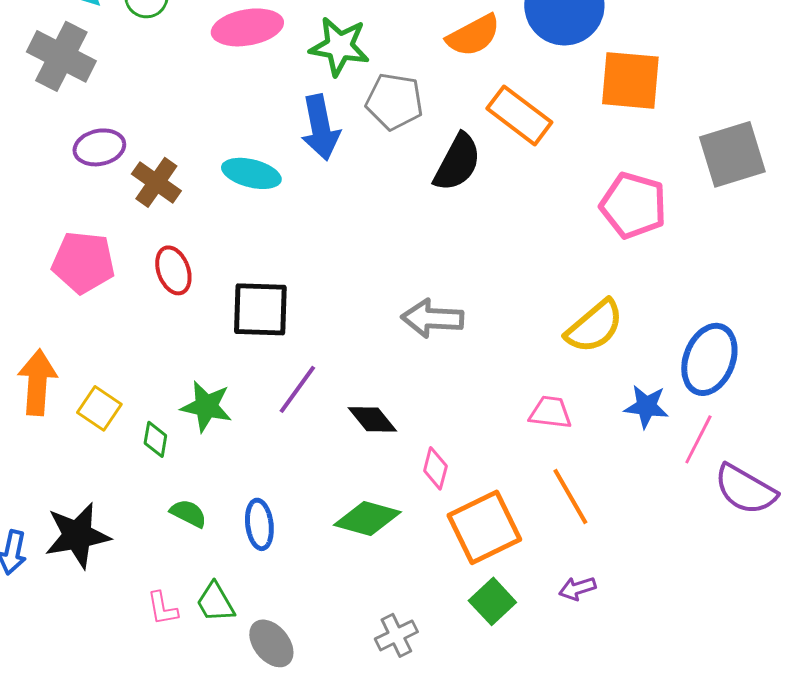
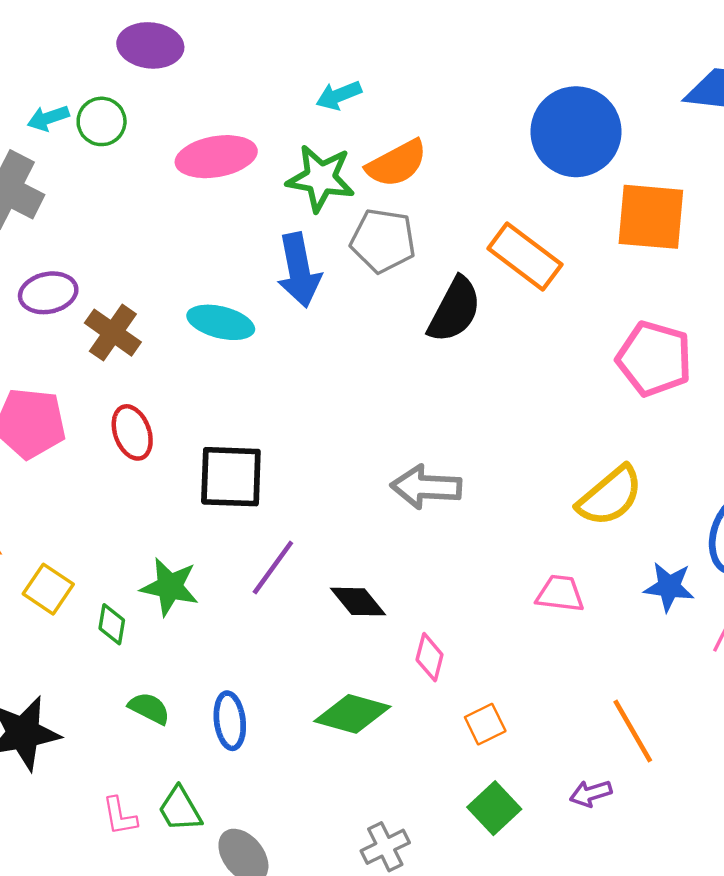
orange semicircle: (473, 35) -> (397, 163), moved
orange line: (570, 496) -> (633, 731), moved
orange square: (484, 527) -> (485, 724), size x0.5

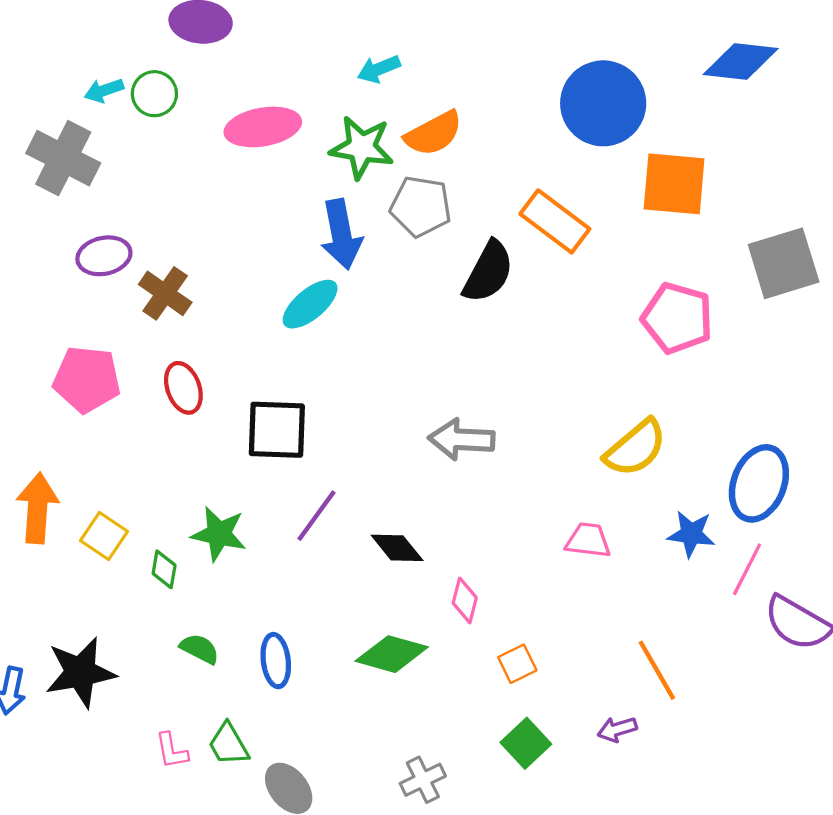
cyan ellipse: (221, 322) -> (310, 304), moved, turned -54

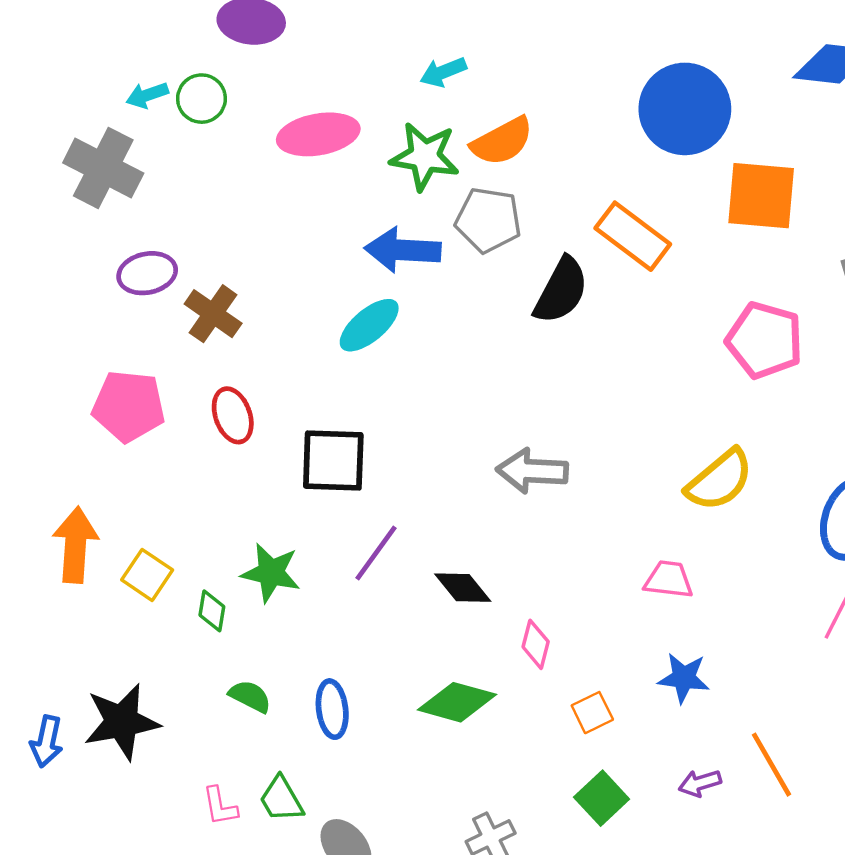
blue arrow: (341, 234) -> (403, 250), turned 104
blue star: (691, 534) -> (684, 678), moved
orange line: (657, 670) -> (772, 765), moved

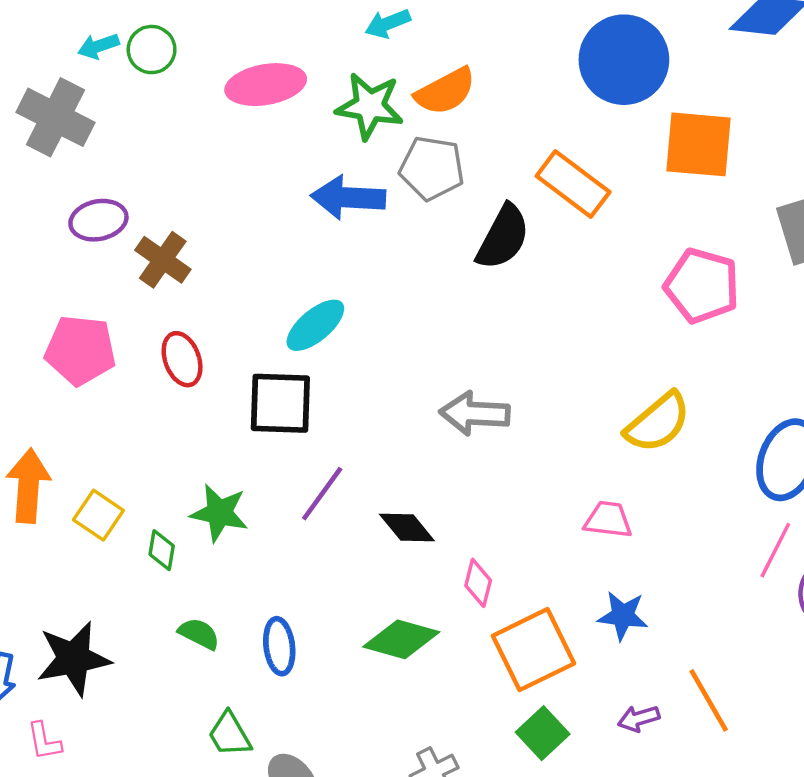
cyan ellipse: (369, 325) -> (315, 325), moved
orange square: (592, 713) -> (534, 650), size x2.0
pink L-shape: (220, 806) -> (44, 741), moved

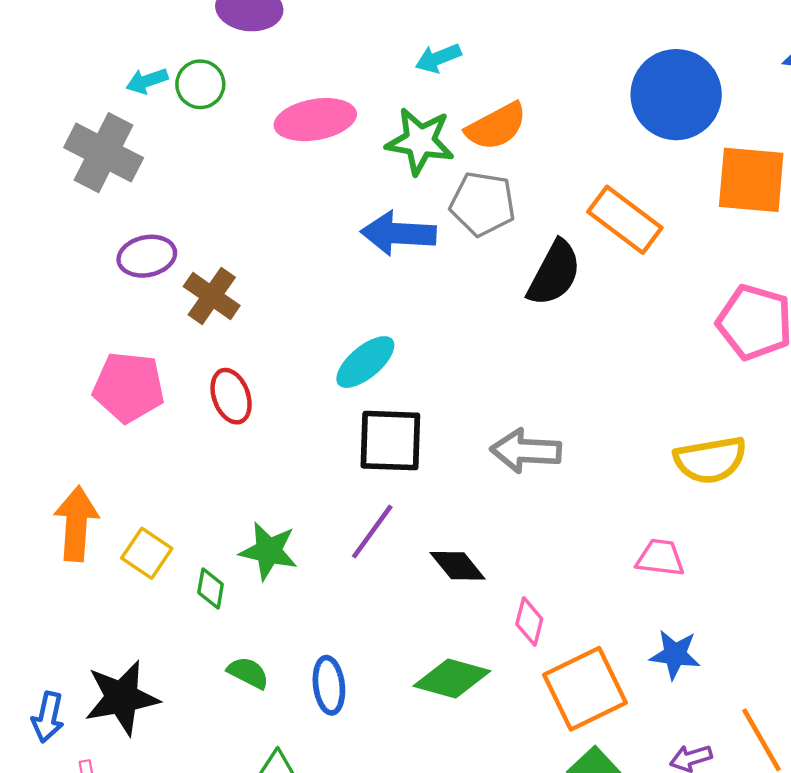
black square: (280, 403) -> (390, 441), moved
yellow semicircle: (658, 422) -> (710, 460), turned 30

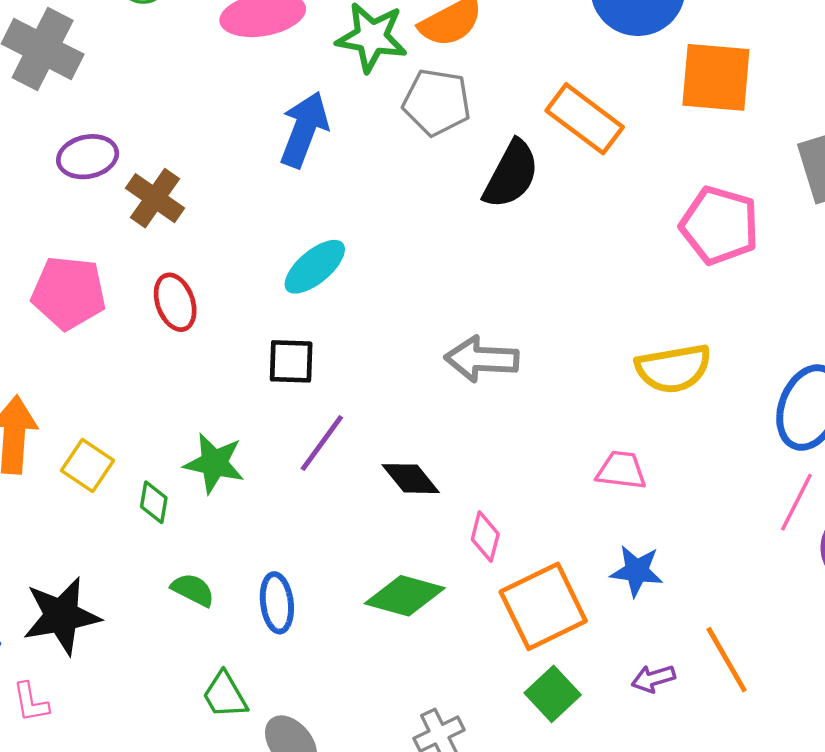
blue arrow: (398, 233) -> (304, 129), moved, turned 108
black square: (390, 441) -> (291, 361), moved, size x0.7

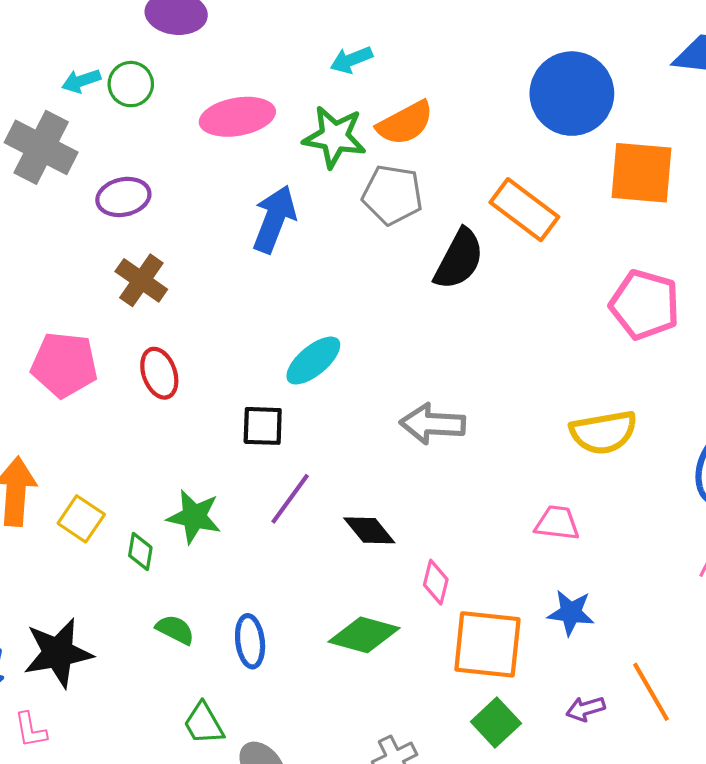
purple ellipse: (88, 157) -> (123, 197), moved
cyan ellipse: (315, 267) -> (313, 361), moved
orange square: (543, 606) -> (487, 644), turned 32

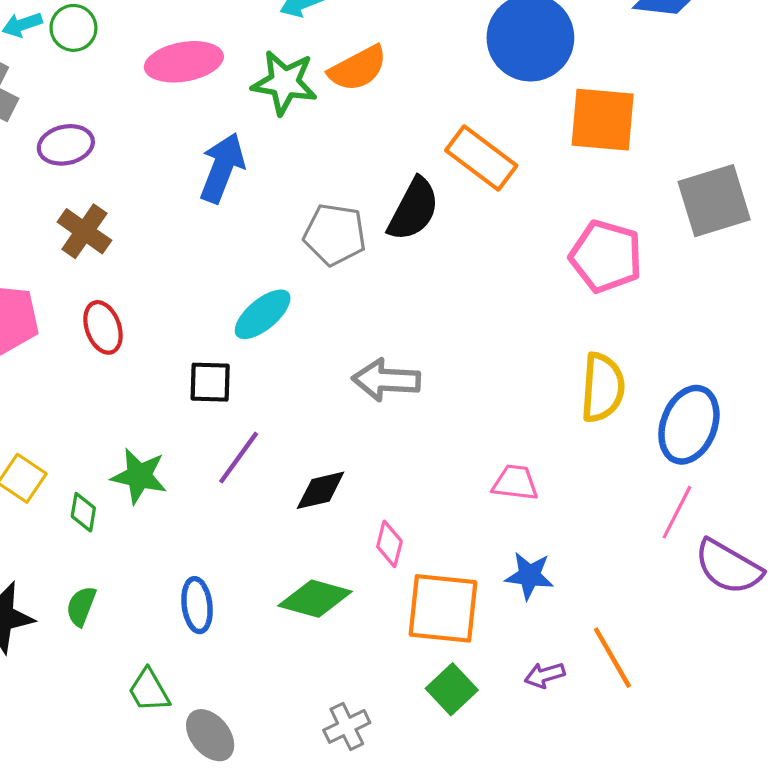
gray pentagon: (392, 195) -> (335, 235), moved
yellow semicircle: (604, 432) -> (603, 388), moved, turned -76
black diamond: (369, 530) -> (321, 490), turned -64
green semicircle: (175, 630) -> (81, 606), moved, turned -96

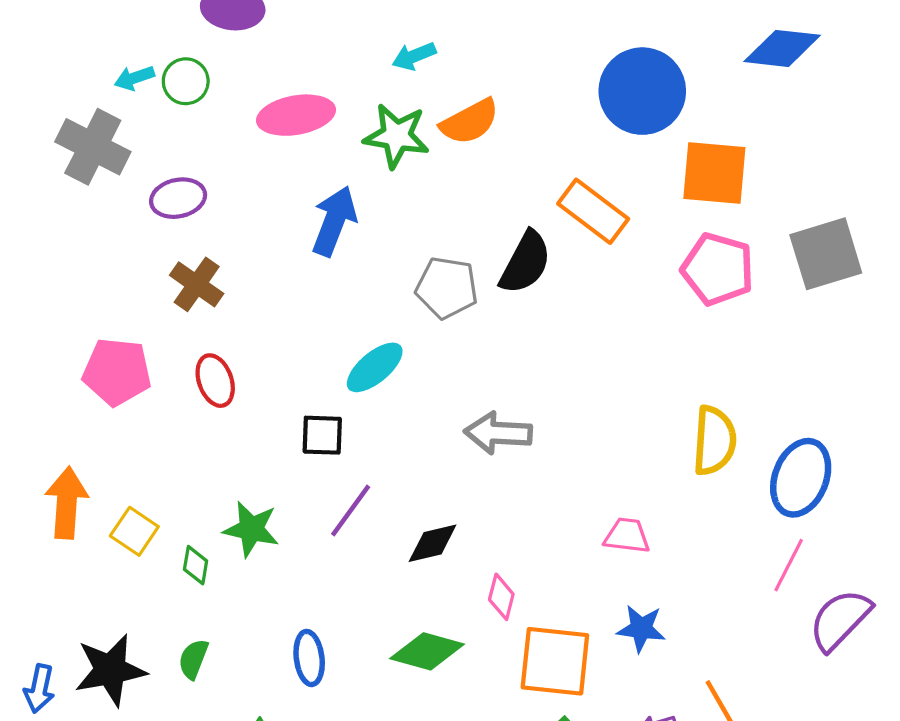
pink pentagon: (606, 256) -> (718, 269), moved
purple semicircle: (728, 567) -> (840, 620), turned 104

